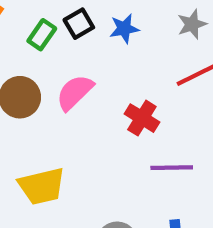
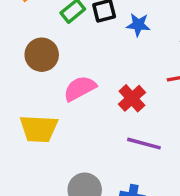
pink semicircle: (75, 92) -> (80, 88), moved

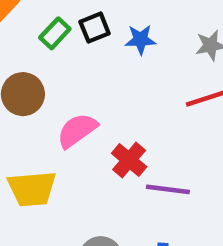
red cross: (132, 98) -> (129, 160), moved

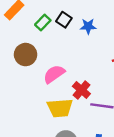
black square: (95, 28) -> (64, 20), turned -35
yellow trapezoid: (32, 189) -> (60, 108), moved

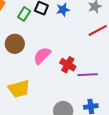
yellow trapezoid: (60, 108) -> (19, 89), moved

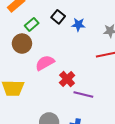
green rectangle: (24, 14) -> (32, 24), moved

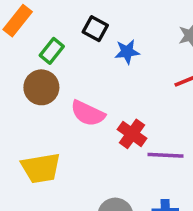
blue star: (78, 25) -> (127, 52), moved
pink semicircle: (45, 63) -> (88, 113), turned -114

